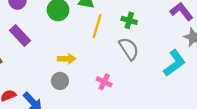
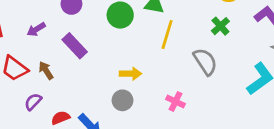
green cross: (129, 20) -> (220, 26), moved, turned 32

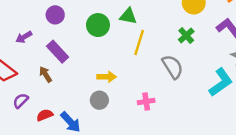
brown arrow: (46, 70) -> (45, 74), moved
pink cross: (176, 101) -> (146, 102), turned -35

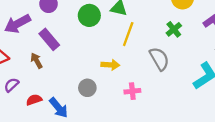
purple arrow: (24, 37) -> (17, 24), size x1.6
yellow arrow: (107, 77) -> (110, 65), moved

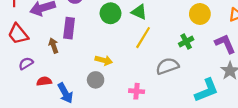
purple rectangle: (49, 39) -> (69, 28), turned 36
gray semicircle: (159, 59) -> (167, 66), turned -90
yellow arrow: (110, 65) -> (104, 60), moved

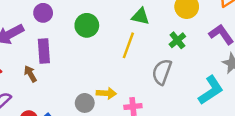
green triangle: (139, 12) -> (140, 16), moved
yellow arrow: (104, 60) -> (106, 93), moved
gray semicircle: (167, 66) -> (162, 72), turned -40

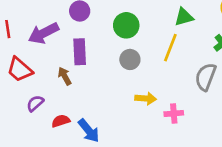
green triangle: (140, 16) -> (184, 17), turned -30
gray circle: (85, 103) -> (130, 59), moved

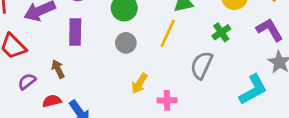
brown arrow: (65, 76) -> (58, 69), moved
yellow arrow: (146, 99) -> (139, 83), turned 114

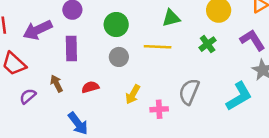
yellow line: (168, 33) -> (158, 47), turned 70
gray semicircle: (202, 65) -> (189, 92), moved
red semicircle: (52, 101) -> (90, 87), moved

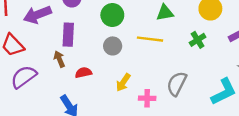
brown arrow: (57, 84) -> (59, 59), moved
purple semicircle: (28, 96) -> (24, 77), size x1.6

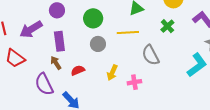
purple semicircle: (24, 77) -> (44, 84), moved, turned -70
gray semicircle: (177, 84) -> (151, 55), moved, turned -45

